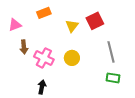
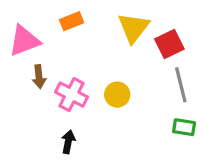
red square: (95, 21) -> (169, 44), moved
pink triangle: (15, 25) -> (24, 41), size x1.5
yellow triangle: (72, 26) -> (134, 28), moved, size x1.5

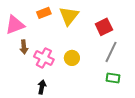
yellow triangle: (134, 28) -> (69, 16), moved
gray line: (181, 85) -> (111, 52), turned 40

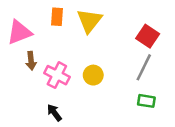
orange rectangle: (44, 13) -> (57, 17), turned -64
red square: (104, 27) -> (148, 36), moved, turned -30
black arrow: (42, 87) -> (54, 113), turned -48

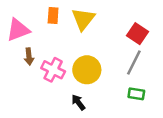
yellow circle: (93, 75) -> (87, 70), size x1.5
black arrow: (54, 113) -> (78, 102), moved

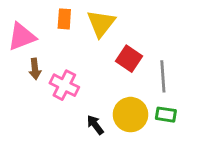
red square: (137, 34) -> (129, 59), moved
gray line: (134, 63) -> (163, 76), turned -30
yellow circle: (87, 70) -> (131, 115), moved

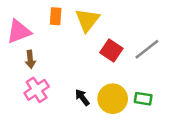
gray line: (163, 76) -> (147, 49), moved, turned 56
pink cross: (64, 85) -> (37, 90), moved, turned 30
black arrow: (95, 125) -> (82, 97), moved

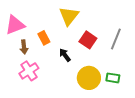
orange rectangle: (56, 16) -> (44, 38), moved, turned -32
gray line: (147, 49) -> (116, 39), turned -30
black arrow: (82, 97) -> (65, 55), moved

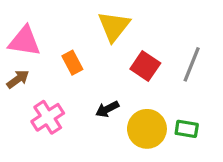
pink triangle: (15, 25) -> (25, 41), turned 30
brown arrow: (24, 47) -> (18, 79), moved, turned -120
black arrow: (65, 55) -> (107, 109), moved, turned -80

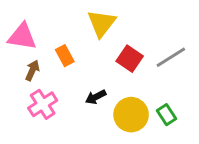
gray line: (192, 64) -> (171, 57), turned 36
brown arrow: (18, 79) -> (32, 70), moved, turned -30
green rectangle: (187, 129) -> (166, 115), turned 48

